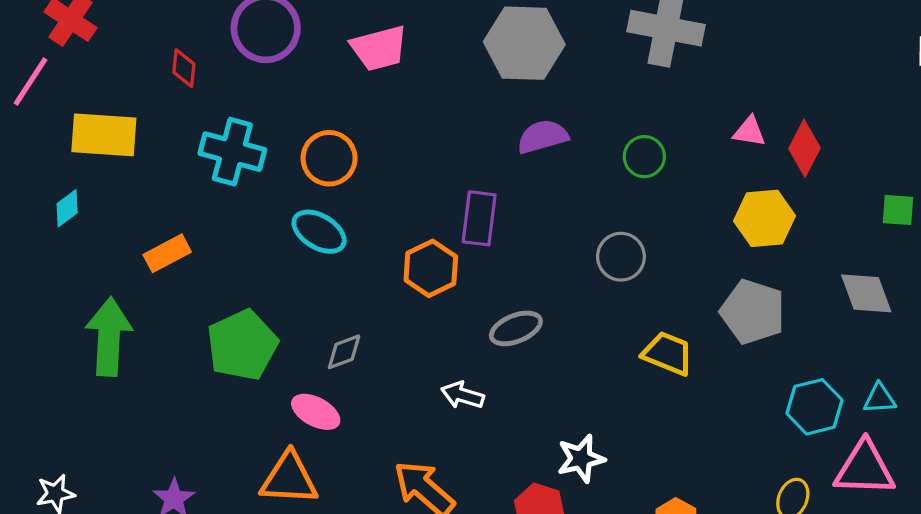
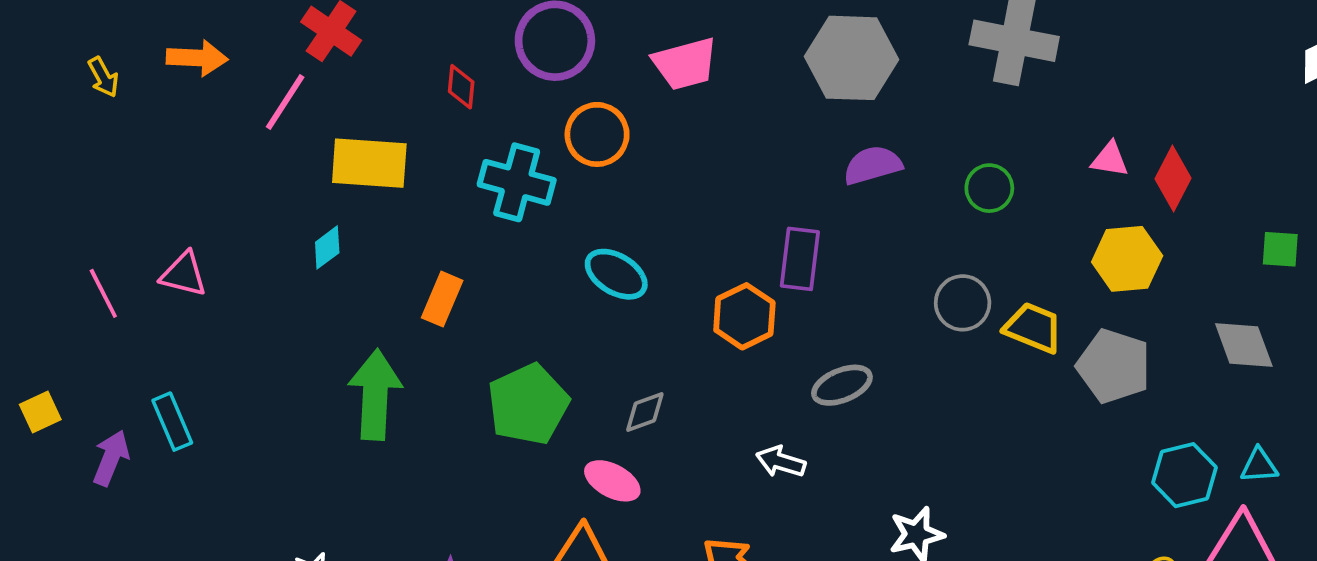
orange circle: (329, 158) -> (597, 134), moved
orange rectangle: (167, 253) -> (442, 299), turned -39
yellow trapezoid: (668, 353) -> (1033, 328), moved

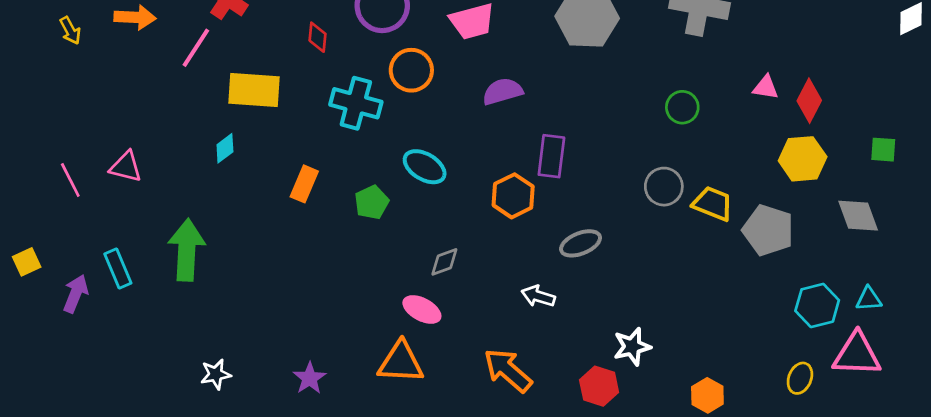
purple semicircle: (873, 165) -> (503, 91), moved
yellow hexagon: (1127, 259) -> (803, 159), moved
green arrow: (375, 395) -> (187, 250), moved
green pentagon: (528, 404) -> (372, 202), moved, size x0.6

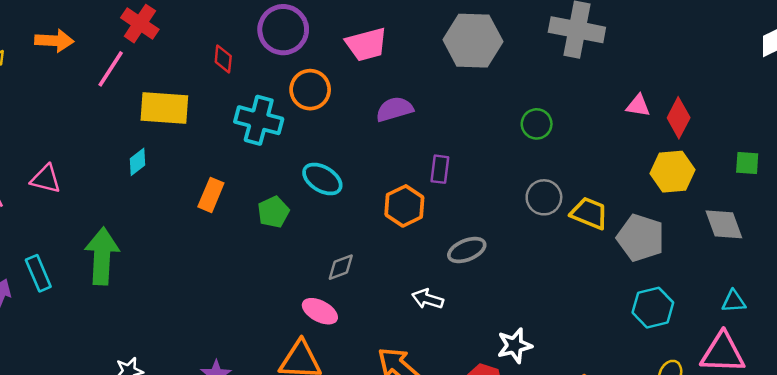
green circle: (682, 107) -> (537, 124), moved
purple rectangle: (551, 156) -> (440, 169), size x0.7
cyan hexagon: (817, 306) -> (653, 308), moved

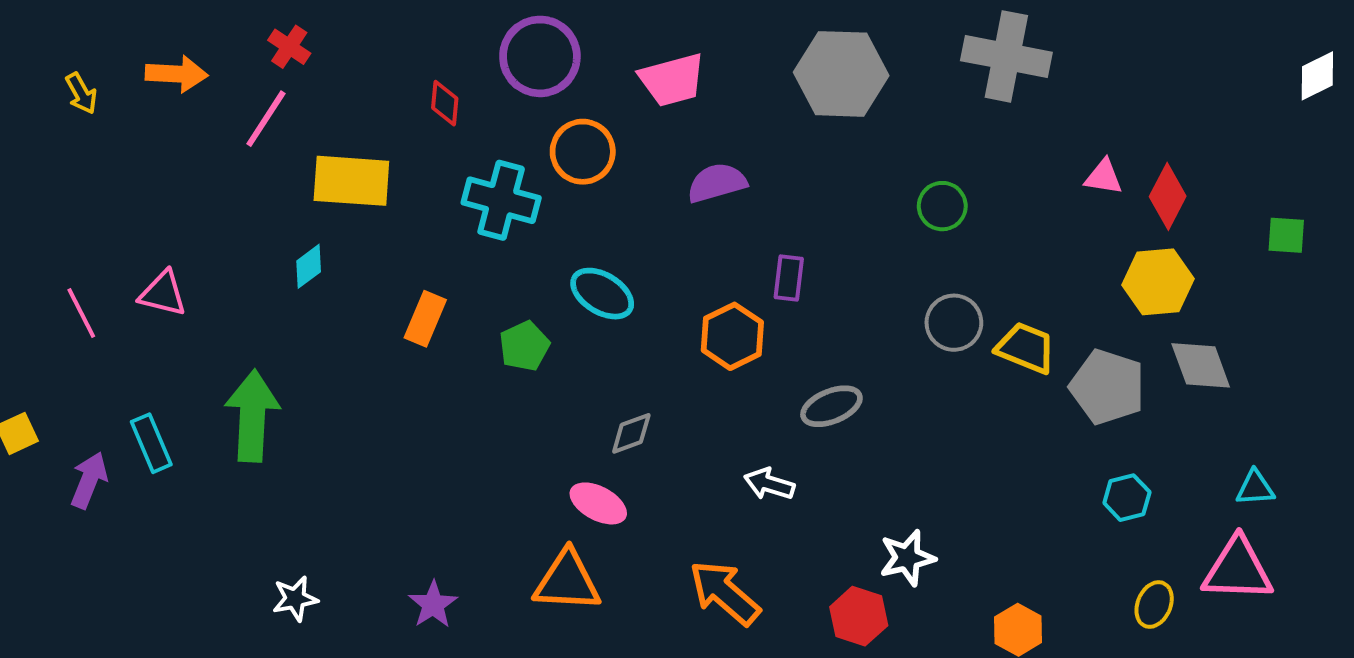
red cross: (140, 24) -> (289, 47), moved, size x0.7
green square: (747, 163) -> (1286, 235), moved
gray diamond: (724, 224) -> (1201, 365), moved
cyan hexagon: (653, 308) -> (1127, 498), size x0.7

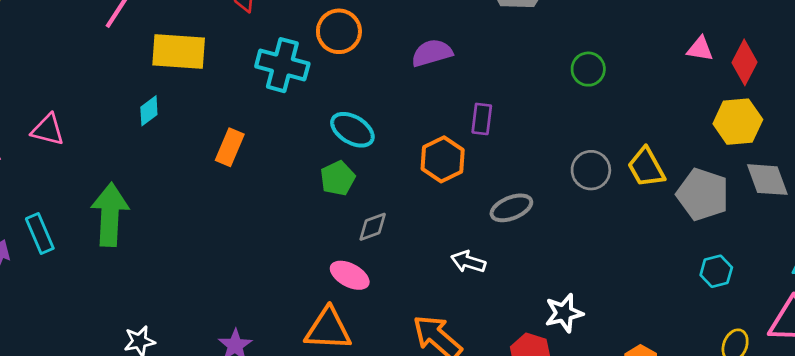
gray circle: (954, 323) -> (591, 170), moved
green pentagon: (524, 346) -> (338, 178), moved
yellow trapezoid: (1026, 348) -> (646, 167), turned -141

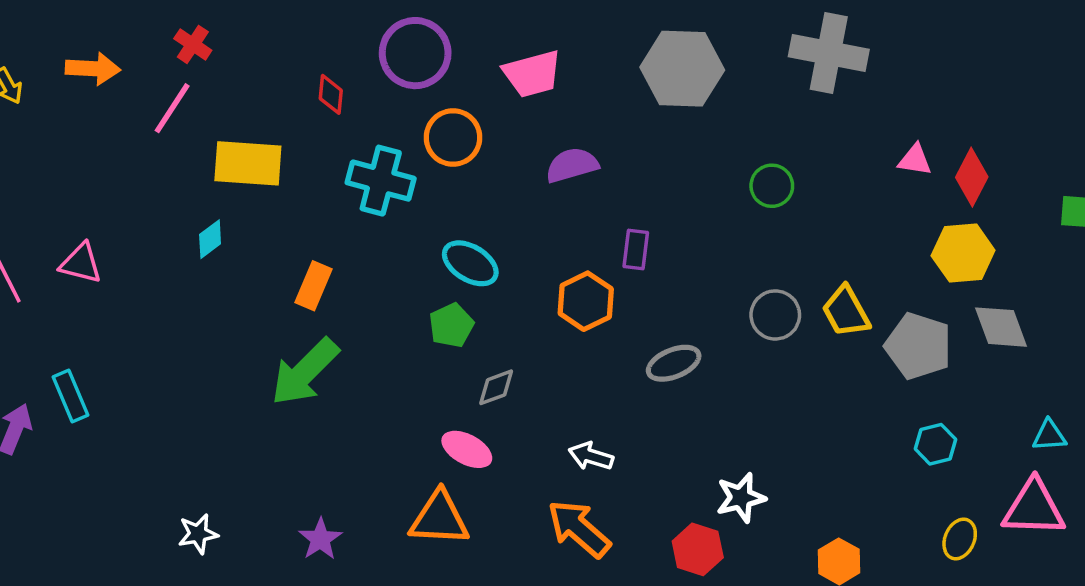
green arrow: (110, 215) -> (305, 372), moved, turned -138
white arrow: (468, 262) -> (591, 456), moved

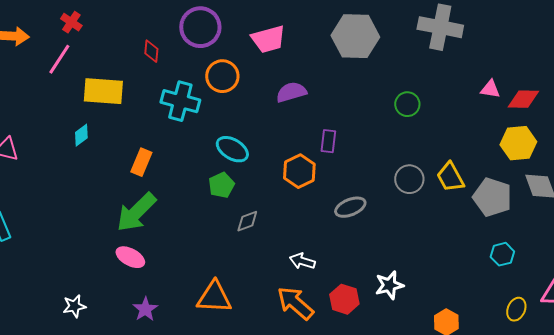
red diamond: (972, 177) -> (523, 99), turned 64
pink ellipse: (467, 449) -> (130, 257), moved
red hexagon: (698, 549) -> (344, 299), moved

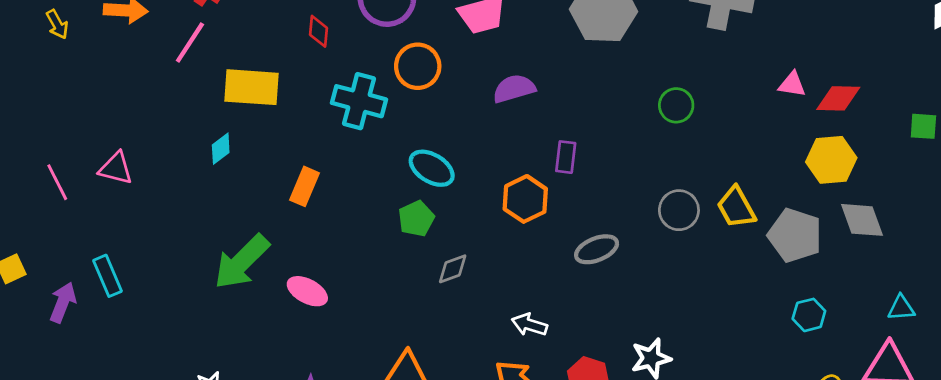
green arrow: (136, 212) -> (242, 262), moved
pink ellipse: (130, 257) -> (307, 291), moved

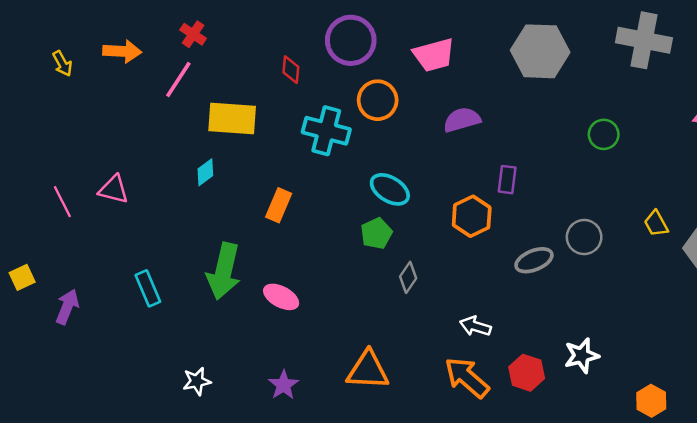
yellow trapezoid: (736, 207) -> (656, 224), size x0.7
gray circle: (679, 210) -> (584, 237), moved
green arrow: (242, 262) -> (224, 271), turned -32
gray diamond: (453, 269) -> (408, 277), turned -36
cyan rectangle: (108, 276) -> (148, 288), moved

